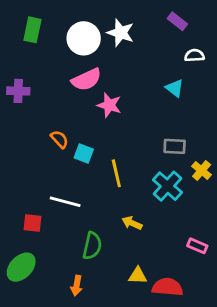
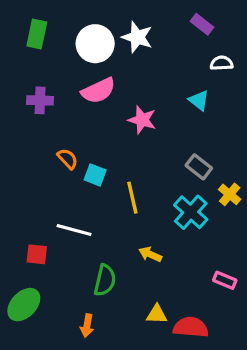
purple cross: (18, 91) -> (40, 100), moved
pink star: (109, 105) -> (142, 120), moved
gray rectangle: (175, 146) -> (199, 167), turned 35

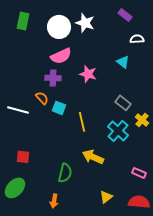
purple cross: (40, 100) -> (53, 78), moved
white line: (74, 230) -> (18, 110), moved
yellow arrow: (150, 254) -> (93, 157), size x1.5
yellow triangle: (157, 314) -> (106, 197), moved, turned -40
red semicircle: (191, 327) -> (139, 202), moved

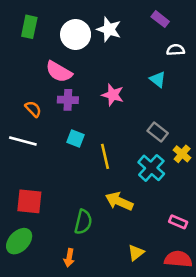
pink semicircle: (61, 56) -> (59, 72), moved, turned 55
orange semicircle: (42, 98) -> (33, 109), moved
red square: (23, 157) -> (29, 201), size x1.5

